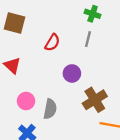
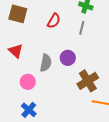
red semicircle: (52, 42) -> (54, 21), moved
gray semicircle: (50, 109) -> (46, 63), moved

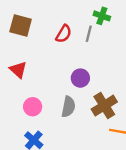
gray line: (82, 28) -> (89, 34), moved
gray semicircle: (46, 63) -> (68, 107), moved

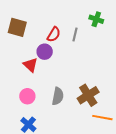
green cross: (102, 16) -> (96, 19), moved
red triangle: (18, 70) -> (30, 65), moved
purple circle: (80, 78) -> (45, 52), moved

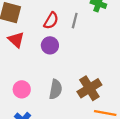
purple circle: (45, 52) -> (50, 45), moved
red triangle: (30, 65) -> (16, 40), moved

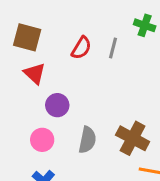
purple circle: (50, 45) -> (57, 105), moved
brown cross: (89, 88) -> (133, 138), turned -30

